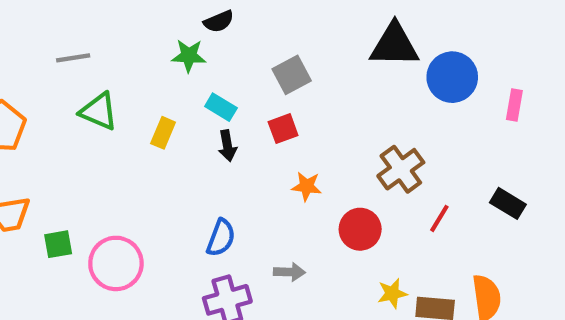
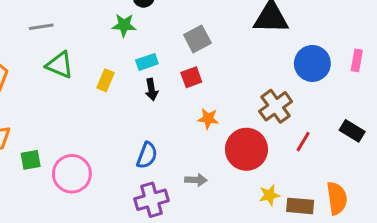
blue circle: (452, 77) -> (312, 63), moved
cyan rectangle: (221, 107) -> (147, 62), turned -50
red circle: (360, 229) -> (246, 149), size x1.4

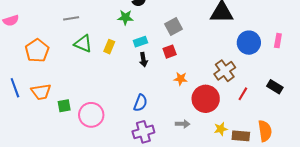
yellow rectangle: (106, 80) -> (109, 47), moved
gray arrow: (196, 180) -> (183, 124), moved

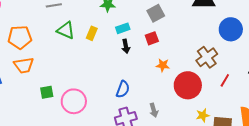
orange pentagon: (37, 51) -> (20, 37), turned 30
orange trapezoid: (41, 92) -> (24, 65), moved
gray arrow: (183, 124) -> (154, 110), moved, turned 72

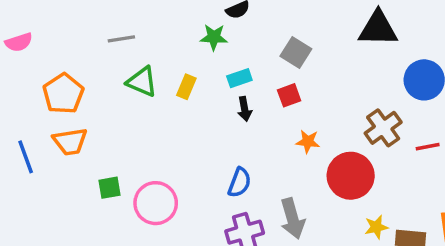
gray square: (156, 13) -> (296, 53), turned -30
orange pentagon: (20, 37) -> (63, 94), turned -30
red line: (225, 80) -> (428, 147), moved, turned 48
gray arrow: (154, 110) -> (292, 218), size x1.6

